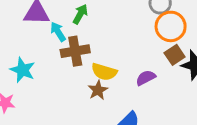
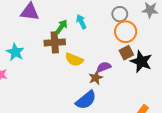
green arrow: (80, 14) -> (62, 27), moved
cyan arrow: (58, 32) -> (81, 22), moved
brown star: (98, 90) -> (96, 78), moved

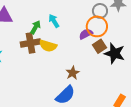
gray circle: (120, 14) -> (100, 11), moved
yellow semicircle: (74, 60) -> (48, 46), moved
purple semicircle: (104, 67) -> (86, 34), moved

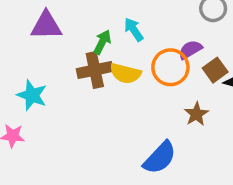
orange circle: (97, 26) -> (170, 67), moved
brown star: (73, 73) -> (196, 114), moved

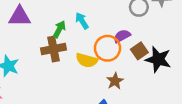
yellow semicircle: (125, 73) -> (87, 60), moved
brown star: (196, 114) -> (115, 81), moved

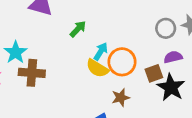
cyan arrow: (82, 21) -> (101, 51), moved, turned 49
purple semicircle: (122, 36) -> (173, 57), moved
brown cross: (54, 49) -> (32, 73), moved

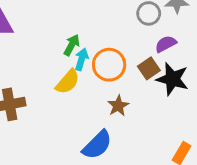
green arrow: (78, 29) -> (72, 45), moved
yellow semicircle: (97, 68) -> (68, 82), moved, turned -65

